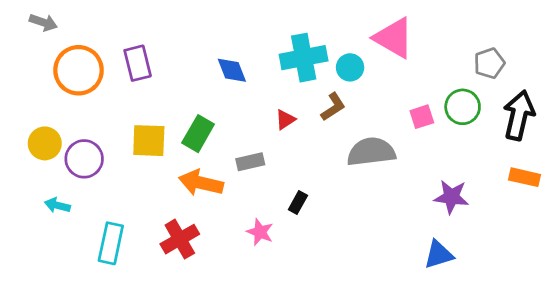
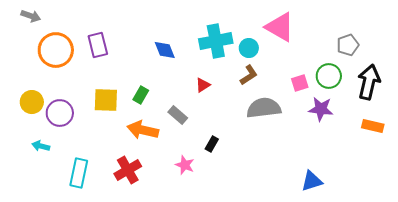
brown L-shape: (333, 107) -> (249, 75), moved
green rectangle: (198, 134) -> (141, 95), size x0.7
gray rectangle: (250, 162) -> (178, 115), turned 54
purple star: (451, 197) -> (321, 109), moved

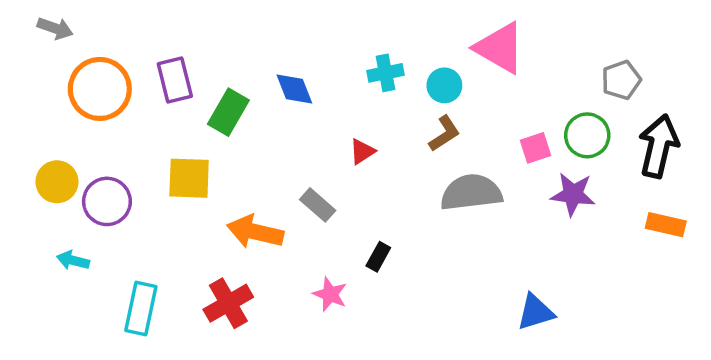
cyan cross: (216, 41) -> (385, 73), size x0.6
green rectangle: (141, 95) -> (228, 112), moved, size x1.4
blue triangle: (312, 181) -> (535, 312), moved

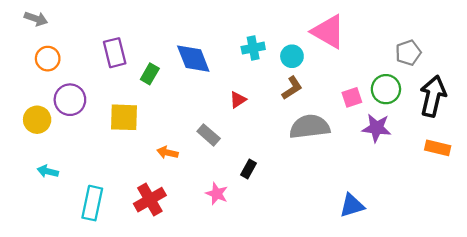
orange circle: (100, 89) -> (48, 59), moved, size x0.6
blue diamond: (294, 89) -> (193, 59), size x1.4
green rectangle: (228, 112) -> (150, 74), size x0.7
purple circle: (107, 201) -> (70, 100), moved
orange arrow: (255, 232) -> (167, 153), size x0.6

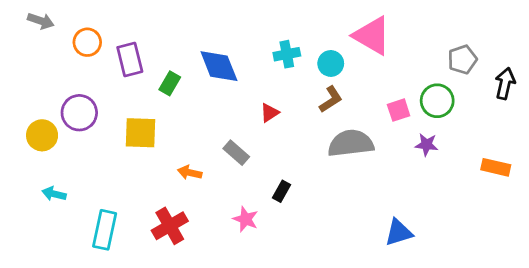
orange circle: (48, 59) -> (87, 42), moved
black arrow: (433, 96) -> (505, 83), moved, size x0.7
purple star: (377, 128) -> (427, 145), size x0.7

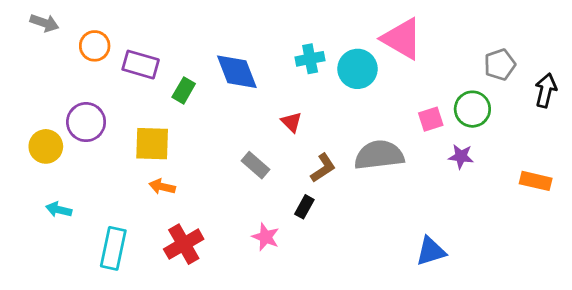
purple rectangle: (130, 59) -> (141, 65), turned -60
cyan circle: (331, 63) -> (358, 69), size x1.4
brown L-shape: (331, 99) -> (323, 168), moved
red triangle: (270, 113) -> (291, 122), turned -42
orange arrow: (190, 173) -> (162, 187), moved

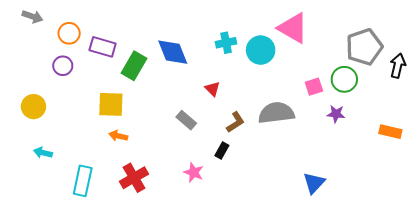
gray pentagon: (500, 65) -> (364, 47), size x1.6
green rectangle: (184, 90) -> (134, 66), size x1.5
purple circle: (86, 122) -> (63, 66), moved, size x0.7
blue triangle: (431, 251) -> (314, 183), turned -30

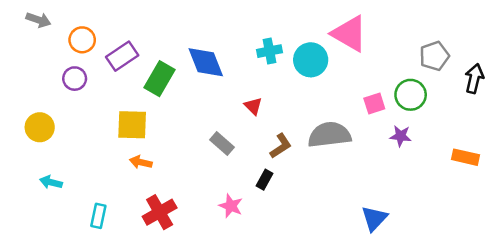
purple rectangle: (103, 47) -> (122, 56), turned -50
gray pentagon: (364, 47) -> (434, 56), size x0.7
cyan rectangle: (83, 181) -> (98, 216), size x0.7

